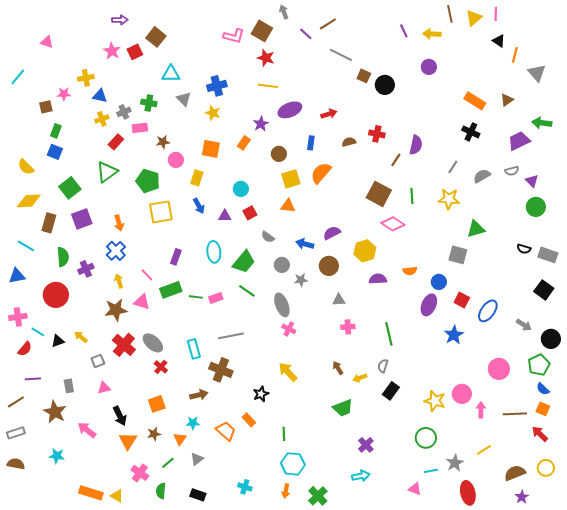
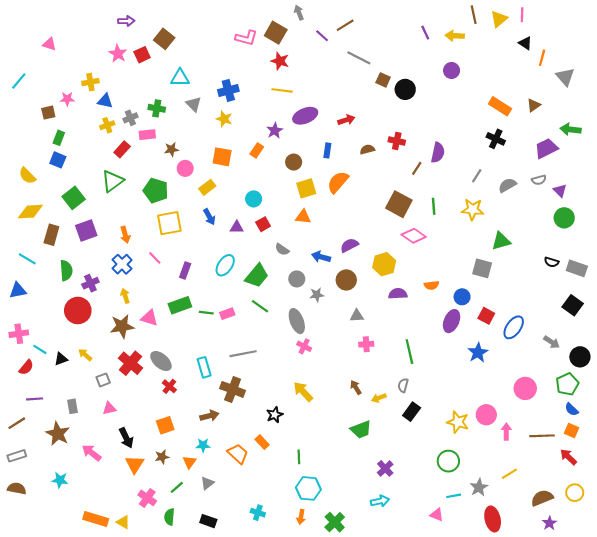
yellow rectangle: (197, 178) -> (207, 187), turned 35
cyan ellipse: (214, 252) -> (225, 265), turned 40
pink line: (147, 275) -> (155, 258), moved
red circle: (56, 295) -> (78, 311), moved

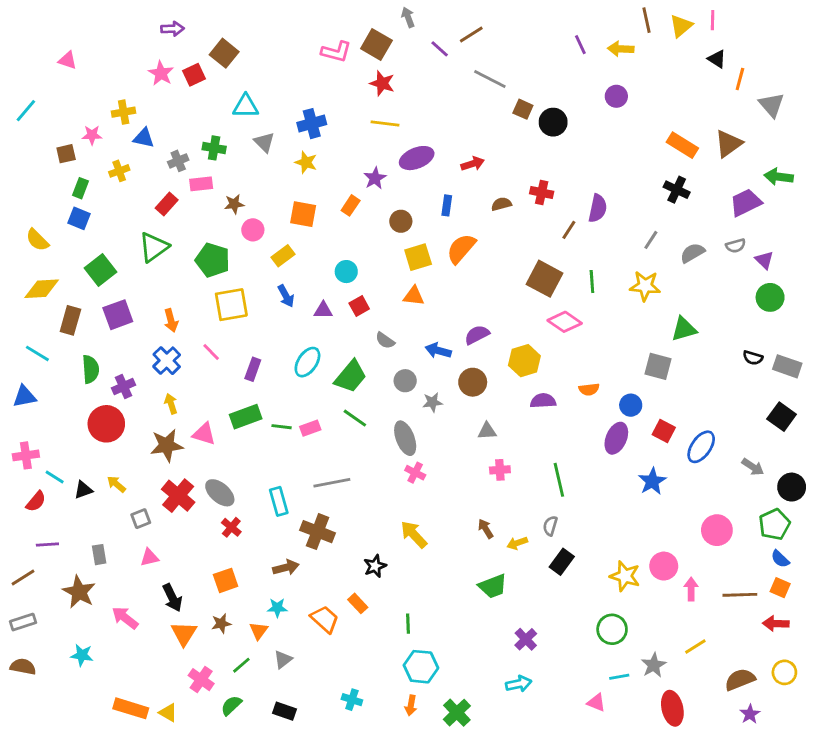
brown triangle: (534, 105) -> (728, 144), size x1.5
yellow cross: (107, 125) -> (119, 171), moved
red arrow: (568, 457) -> (776, 624), turned -42
green semicircle: (169, 517) -> (231, 705), turned 42

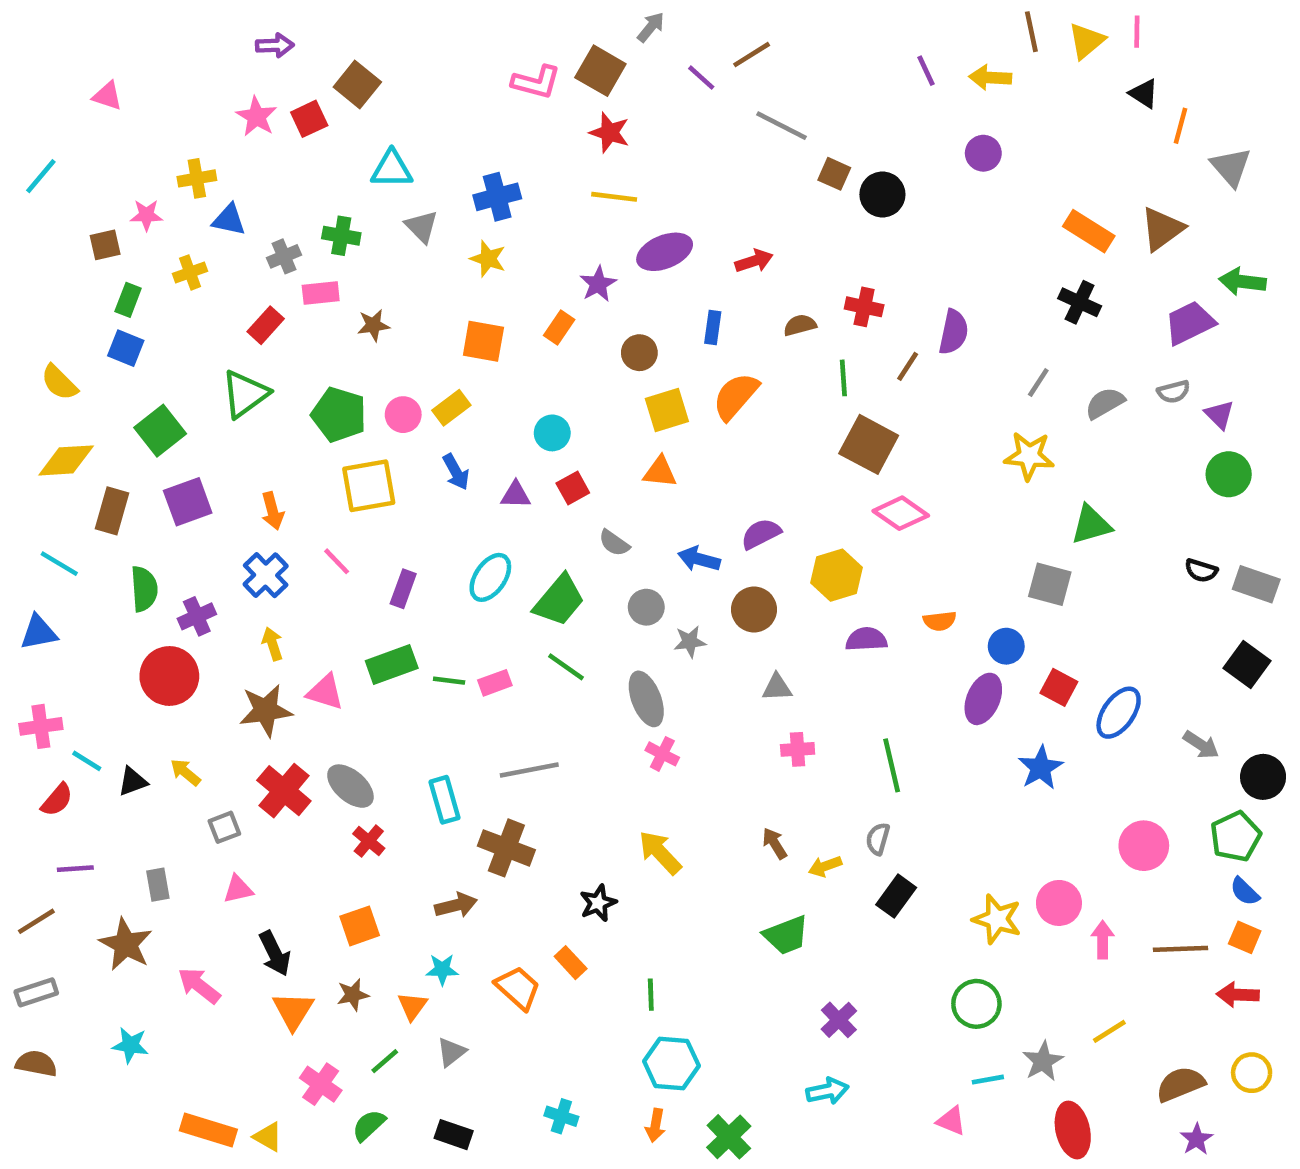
gray arrow: (408, 17) -> (651, 27), turned 60
pink circle: (253, 230) -> (403, 415), moved
green line: (592, 282) -> (843, 378), moved

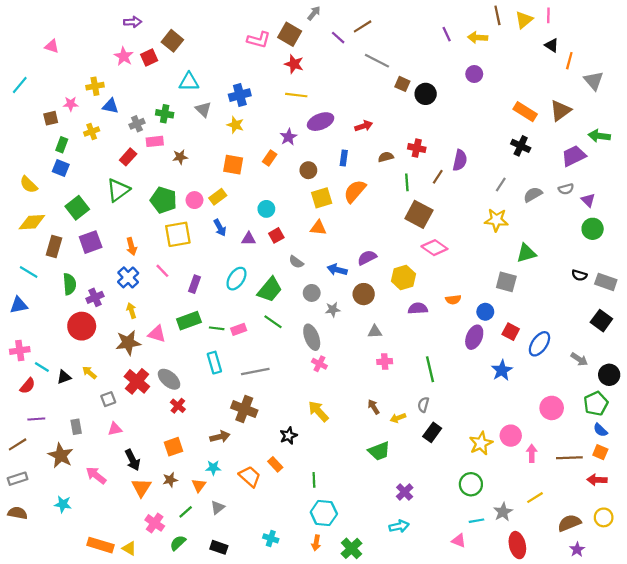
cyan rectangle: (444, 800) -> (214, 363), moved
yellow star: (997, 919) -> (481, 443), turned 30

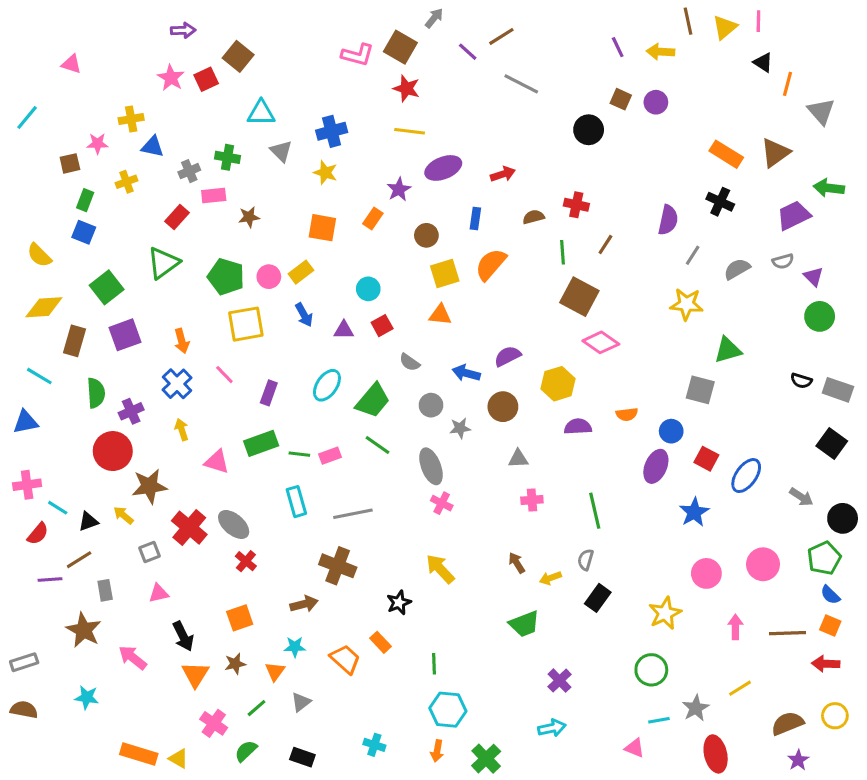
brown square: (402, 84) -> (621, 99), moved
purple semicircle: (460, 160) -> (668, 220), moved
brown star: (128, 343) -> (149, 486), moved
pink circle: (511, 436) -> (706, 573), moved
brown line: (18, 444) -> (79, 560), moved

